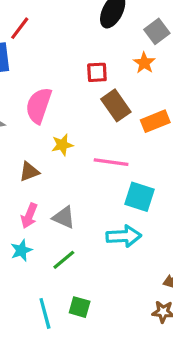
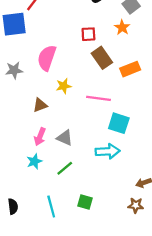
green square: (80, 307) -> (85, 202), moved

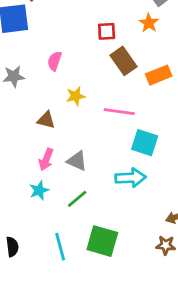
pink semicircle: (47, 58) -> (55, 61), size x0.6
brown triangle: (40, 105) -> (46, 120), turned 35
green square: (85, 202) -> (102, 241), size x1.6

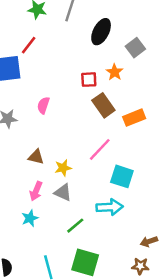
orange star: (149, 23) -> (115, 72), moved
yellow star: (76, 96) -> (63, 168), moved
pink line: (119, 112) -> (100, 149), turned -55
green line: (77, 199) -> (75, 226), moved

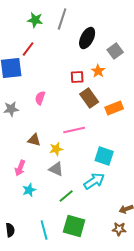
pink line: (100, 149) -> (74, 130), moved, turned 35
pink arrow: (36, 191) -> (20, 168), moved
cyan arrow: (110, 207) -> (94, 181), turned -30

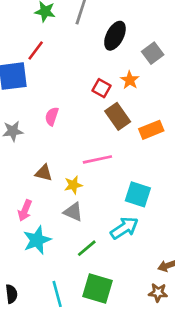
red square: (77, 77) -> (102, 88), turned 32
cyan star: (29, 190) -> (37, 240), size x1.5

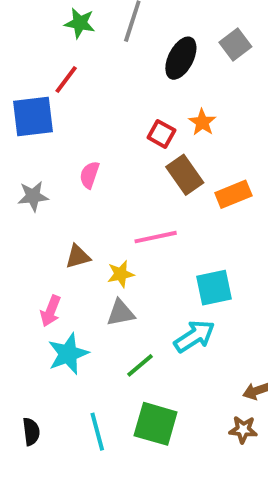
gray square: (153, 53) -> (235, 44), moved
brown triangle: (44, 173) -> (78, 257), turned -30
cyan square: (138, 194) -> (214, 288), turned -30
gray triangle: (73, 212) -> (121, 313), turned -35

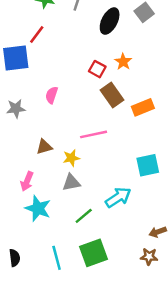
cyan square: (214, 288) -> (148, 165), moved
cyan star: (68, 354) -> (38, 208), turned -30
green square: (156, 424) -> (94, 253), turned -36

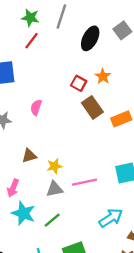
red line: (37, 35) -> (31, 41), moved
pink line: (94, 134) -> (84, 182), moved
cyan arrow: (118, 197) -> (111, 218), moved
green line: (84, 216) -> (52, 220), moved

